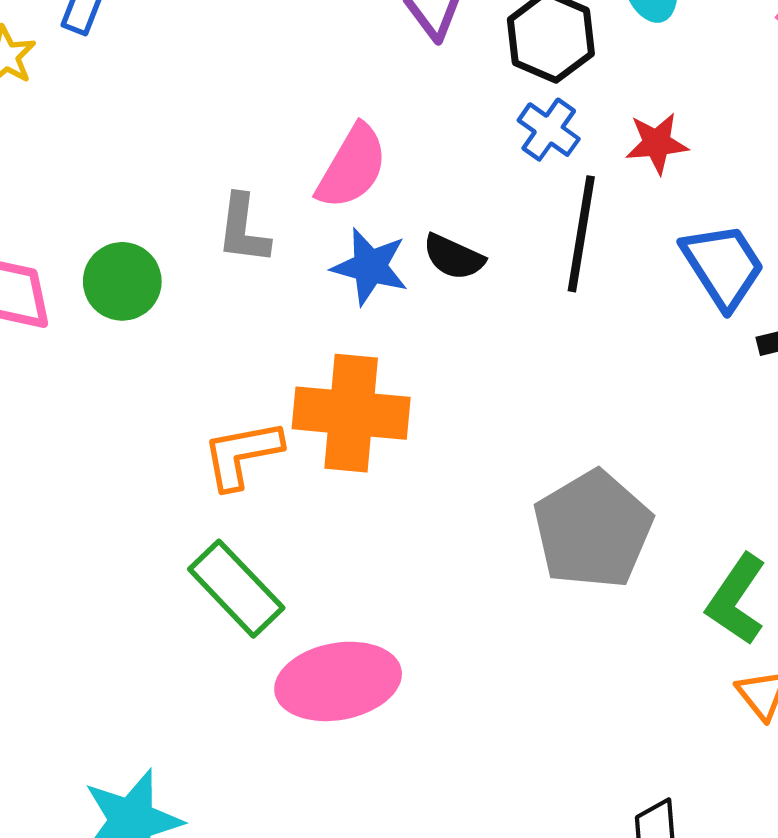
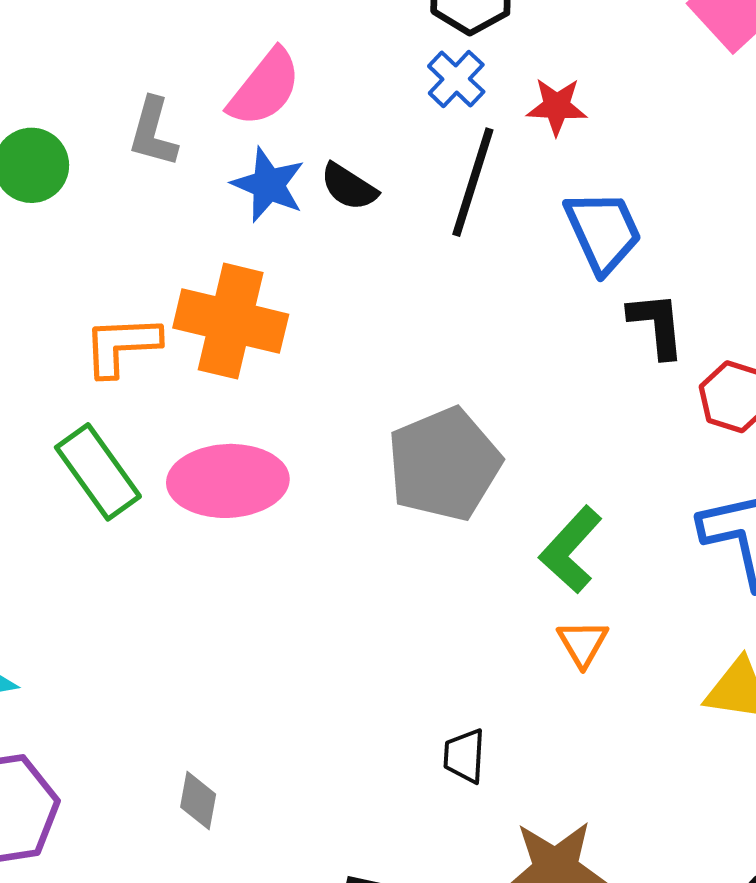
pink ellipse: (338, 681) -> (228, 481), moved

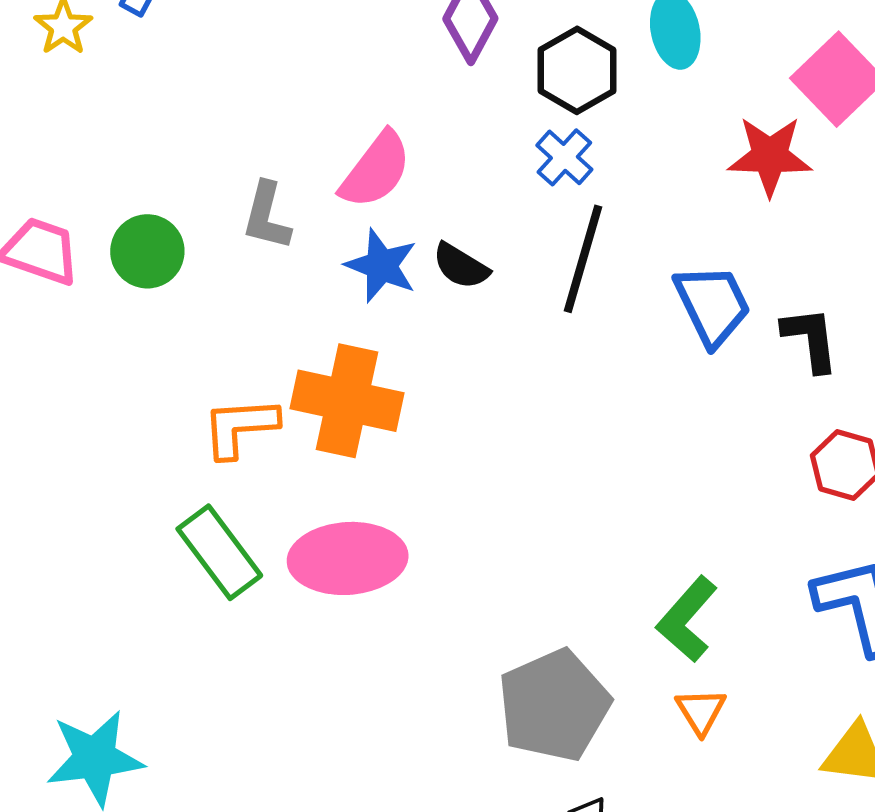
red star: (557, 106) -> (770, 156), moved, size x1.4
black L-shape: (657, 325) -> (810, 339), moved
gray pentagon: (444, 464) -> (554, 706), moved

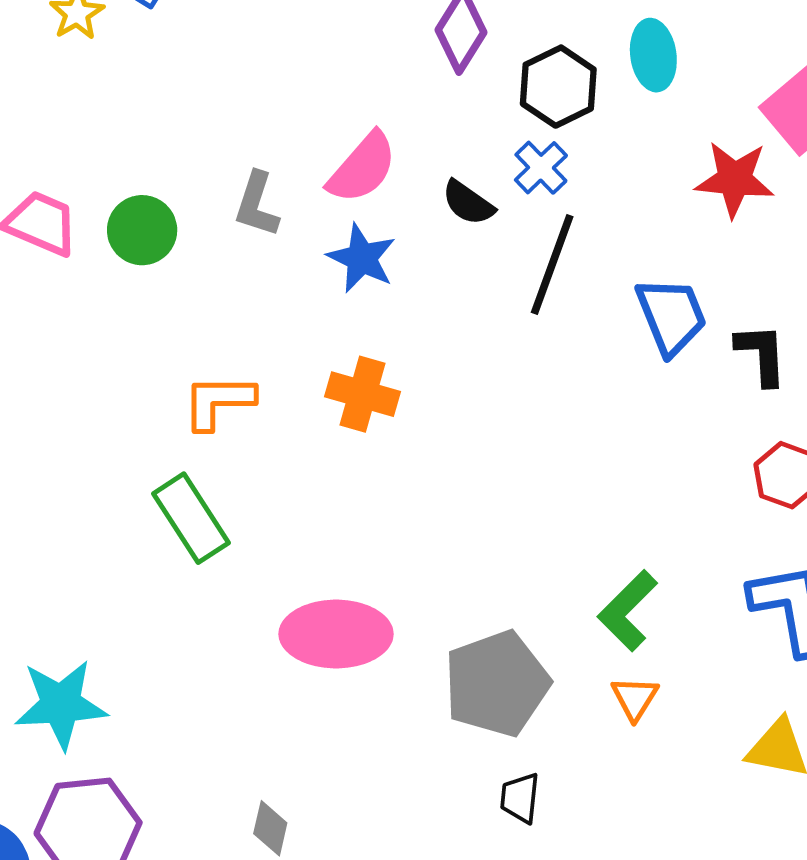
black semicircle: (461, 266) -> (468, 203), moved
orange cross: (347, 401) -> (362, 394), moved, size x0.7
pink ellipse: (348, 558) -> (336, 634), moved

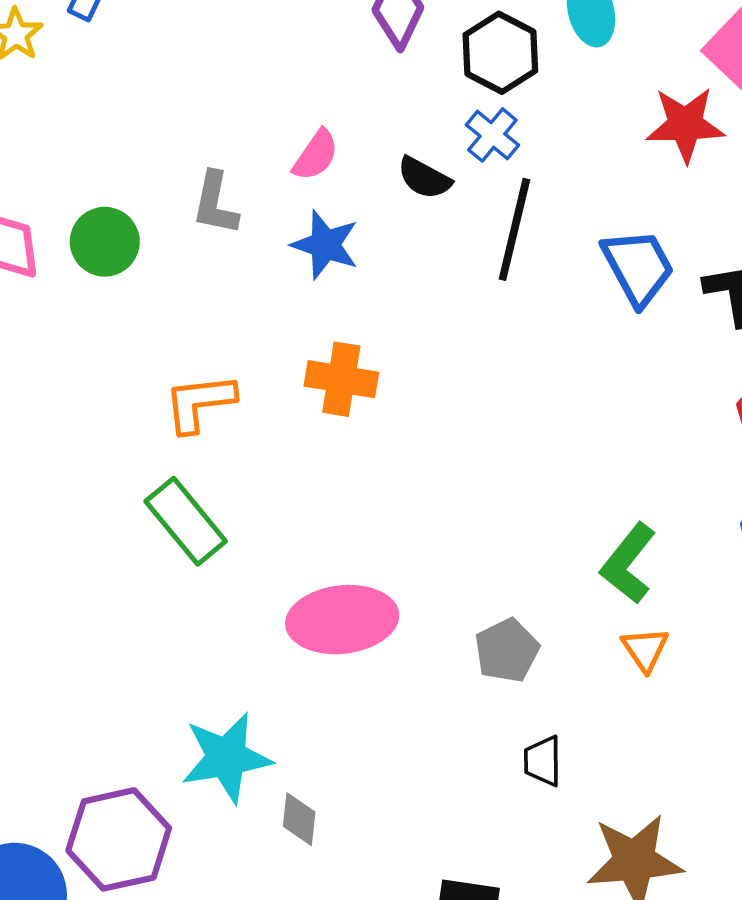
pink semicircle: (362, 168) -> (316, 155), size x0.7
gray pentagon: (497, 684) -> (507, 650), size x0.6
cyan star: (61, 704) -> (226, 758), moved

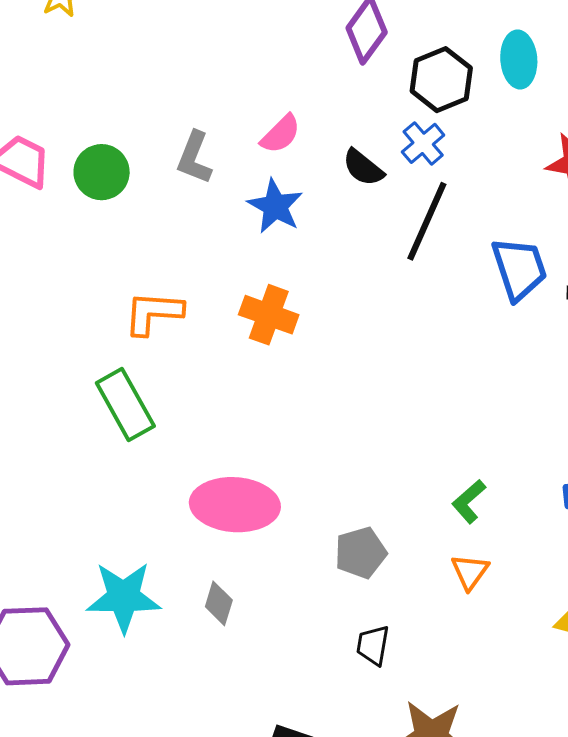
green L-shape: (628, 563) -> (469, 501), size x0.7
gray diamond: (299, 819) -> (219, 603), moved

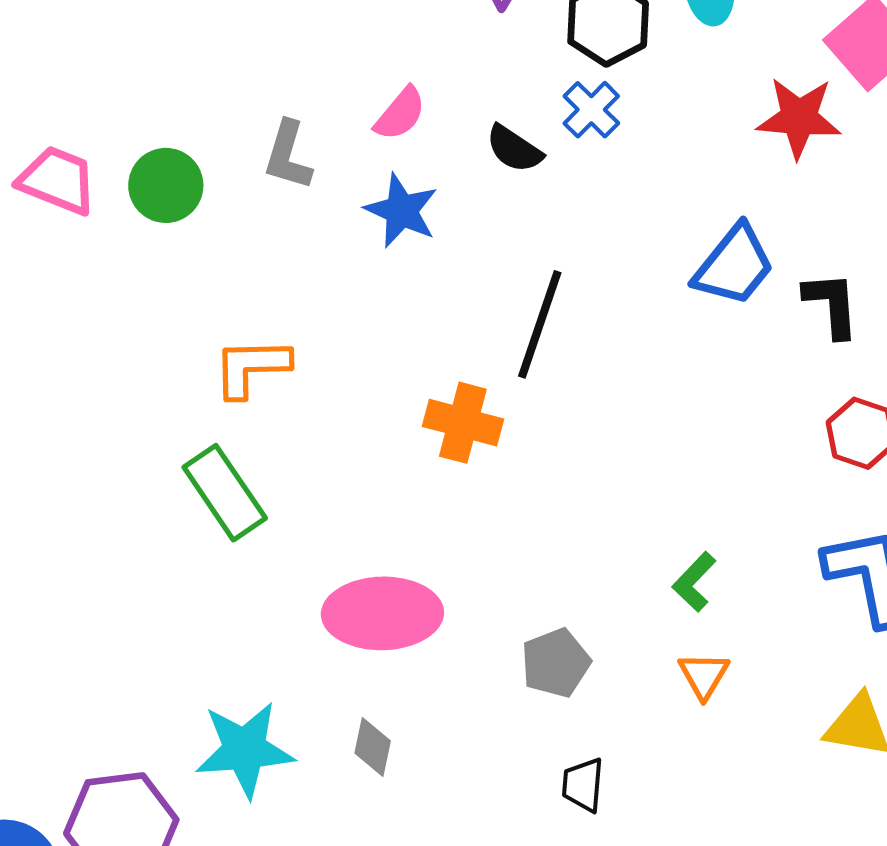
black line: (427, 221) -> (540, 324), moved
blue trapezoid: (519, 269) -> (734, 265), turned 62
orange cross: (269, 315) -> (463, 423), moved

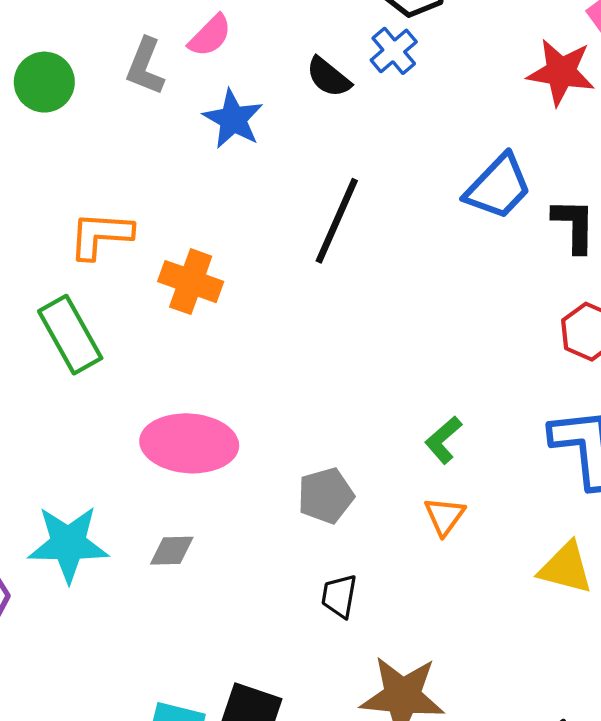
pink semicircle: (400, 114) -> (210, 36), moved
orange cross: (463, 423) -> (191, 282), moved
gray diamond: (373, 747) -> (172, 551), turned 72

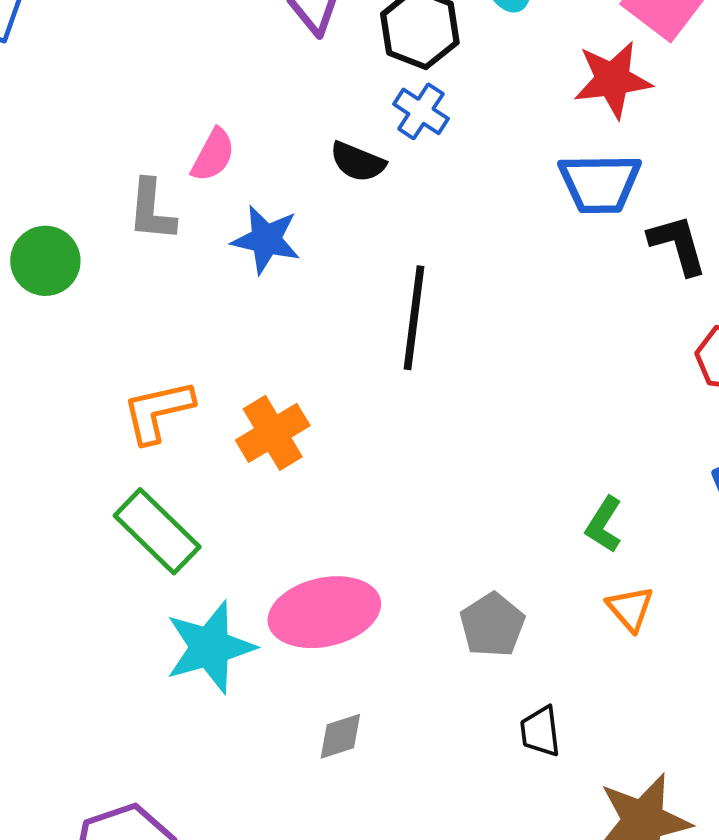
blue trapezoid: (498, 187) -> (600, 183), moved, turned 62
orange cross: (191, 282) -> (273, 433), turned -34
cyan star: (68, 544) -> (210, 647), moved

